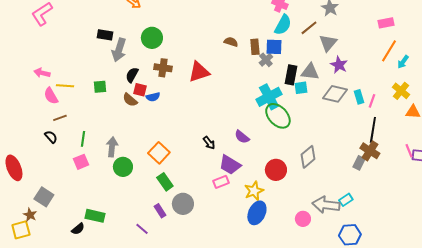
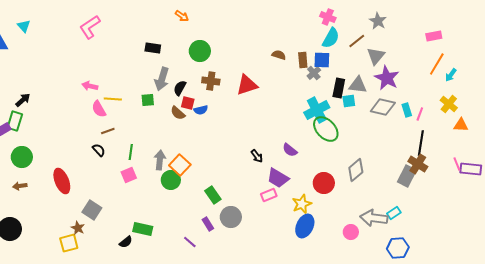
gray arrow: (119, 50) -> (162, 79), moved
purple star: (339, 65) -> (387, 78), size x1.4
orange square: (159, 153) -> (180, 165), moved
gray rectangle: (359, 163) -> (407, 176), size x1.5

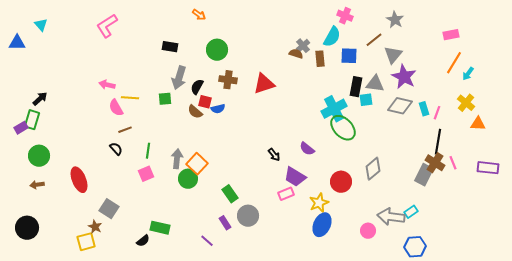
cyan semicircle: (331, 38) -> (332, 37), moved
blue square: (322, 60) -> (349, 56), moved
gray cross: (314, 73) -> (303, 46), moved
pink line: (457, 164) -> (453, 163), moved

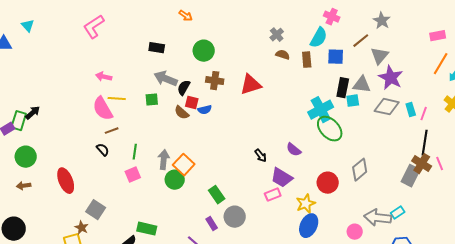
gray cross: (303, 46) -> (277, 35), moved
gray arrow: (179, 78) -> (166, 79), turned 95
pink arrow: (107, 85) -> (104, 77), moved
black arrow: (40, 99) -> (33, 113), moved
pink semicircle: (116, 108) -> (103, 109), size x1.4

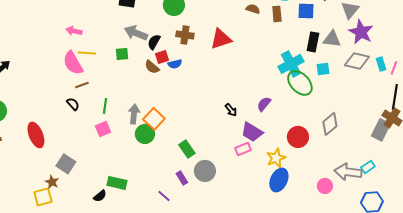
cyan square: (353, 101) -> (323, 69), moved
red square: (192, 103) -> (162, 57), turned -32
purple semicircle: (294, 150) -> (264, 104), turned 91

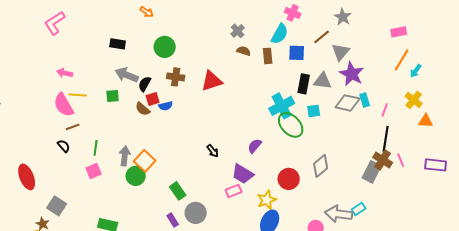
cyan rectangle: (381, 64) -> (365, 100), moved
black arrow: (231, 110) -> (213, 151), moved

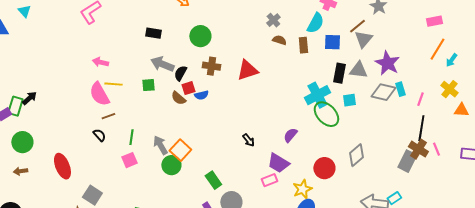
gray triangle: (341, 52) -> (363, 39), moved
gray arrow: (125, 156) -> (160, 145), turned -36

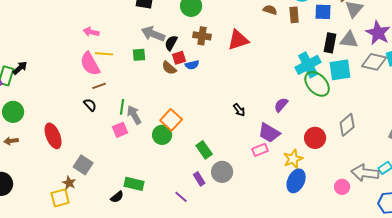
cyan square: (349, 100) -> (340, 70), size x1.6
gray arrow: (160, 145) -> (134, 115), moved

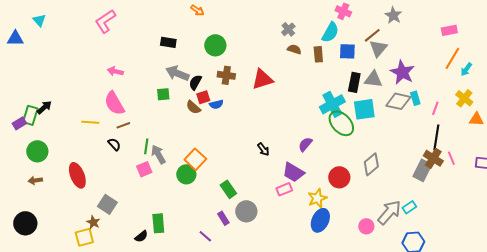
yellow line: (104, 54) -> (90, 122), moved
gray arrow: (365, 173) -> (389, 212), turned 124
green rectangle: (134, 184) -> (158, 223), turned 72

